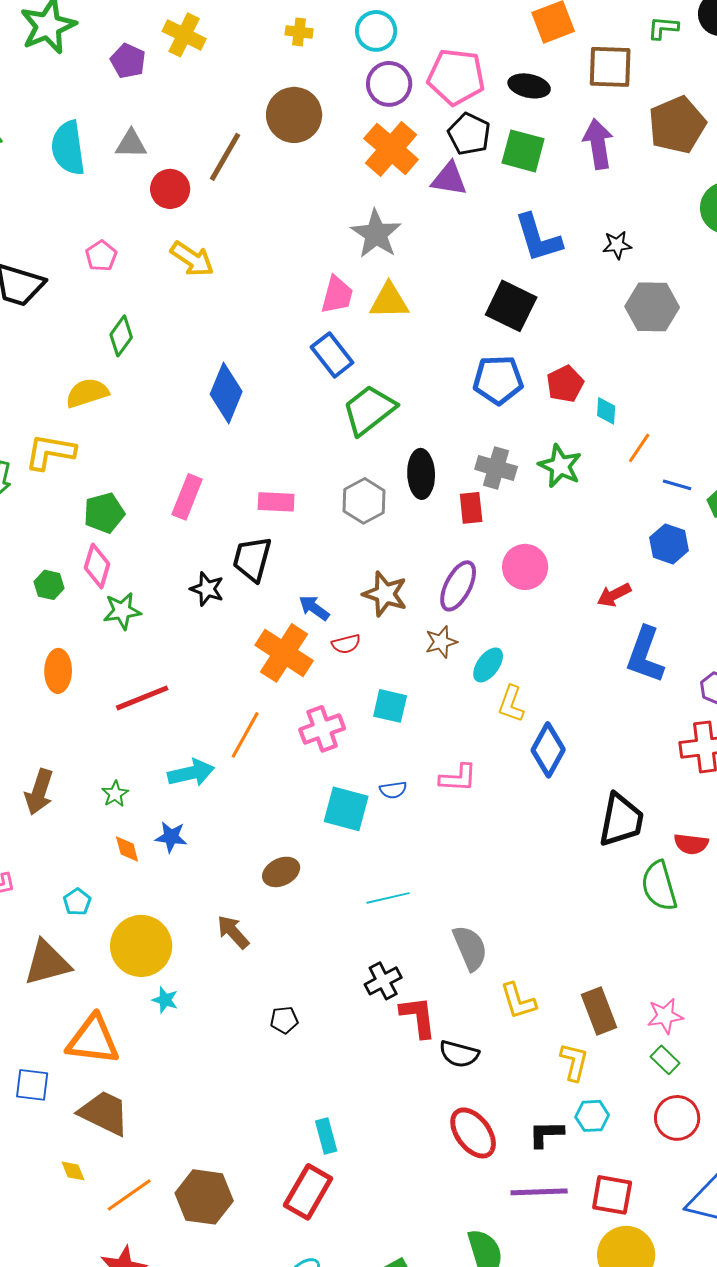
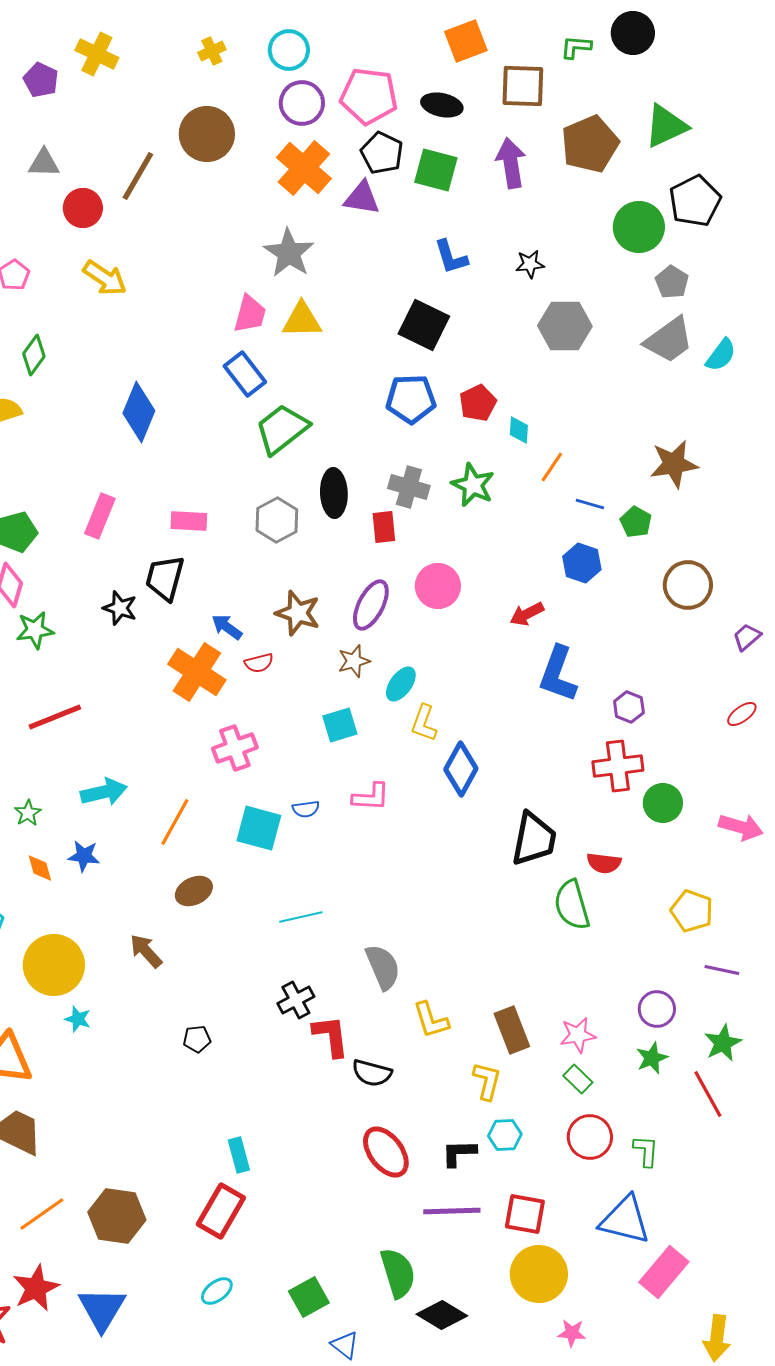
yellow cross: (299, 32) -> (212, 51), turned -32
blue L-shape: (538, 238) -> (451, 257), size x0.7
cyan square: (390, 706) -> (340, 725), moved, turned -30
orange line: (245, 735) -> (175, 822), moved

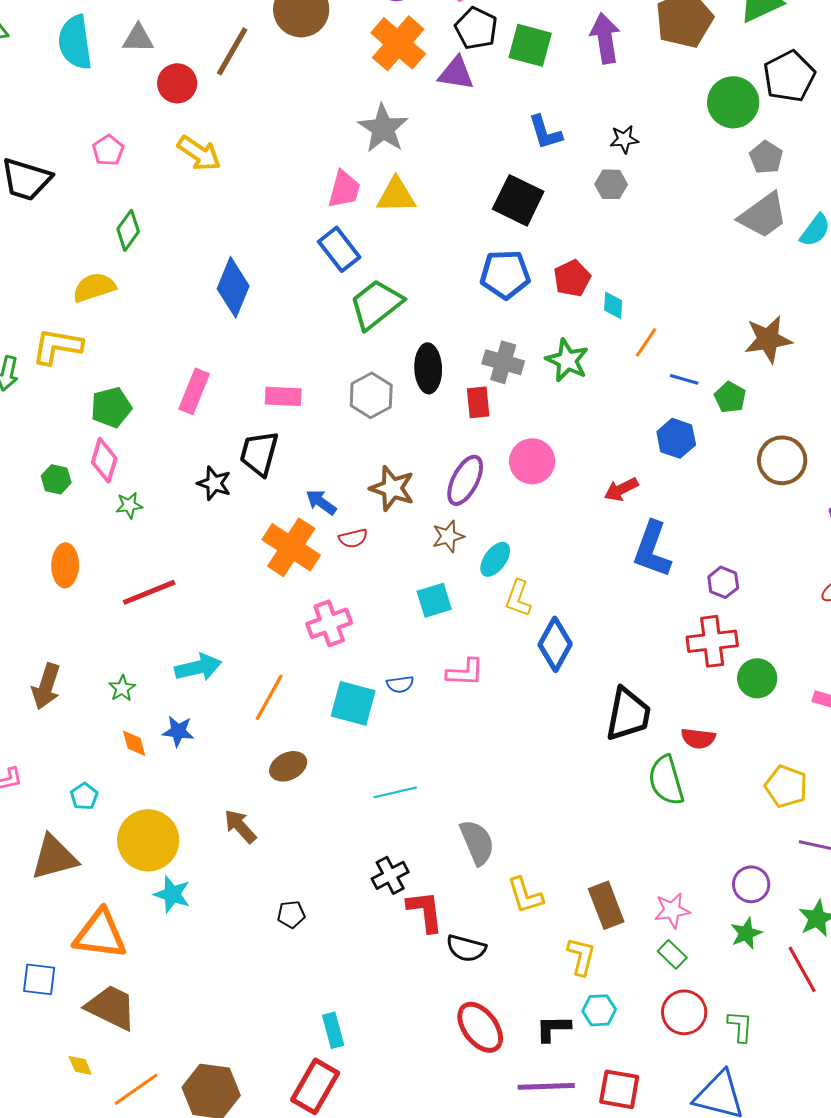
gray hexagon: (565, 326) -> (611, 184), moved, size x0.6
green star: (35, 630) -> (129, 505), size x0.7
cyan star: (78, 1019) -> (172, 894), size x1.4

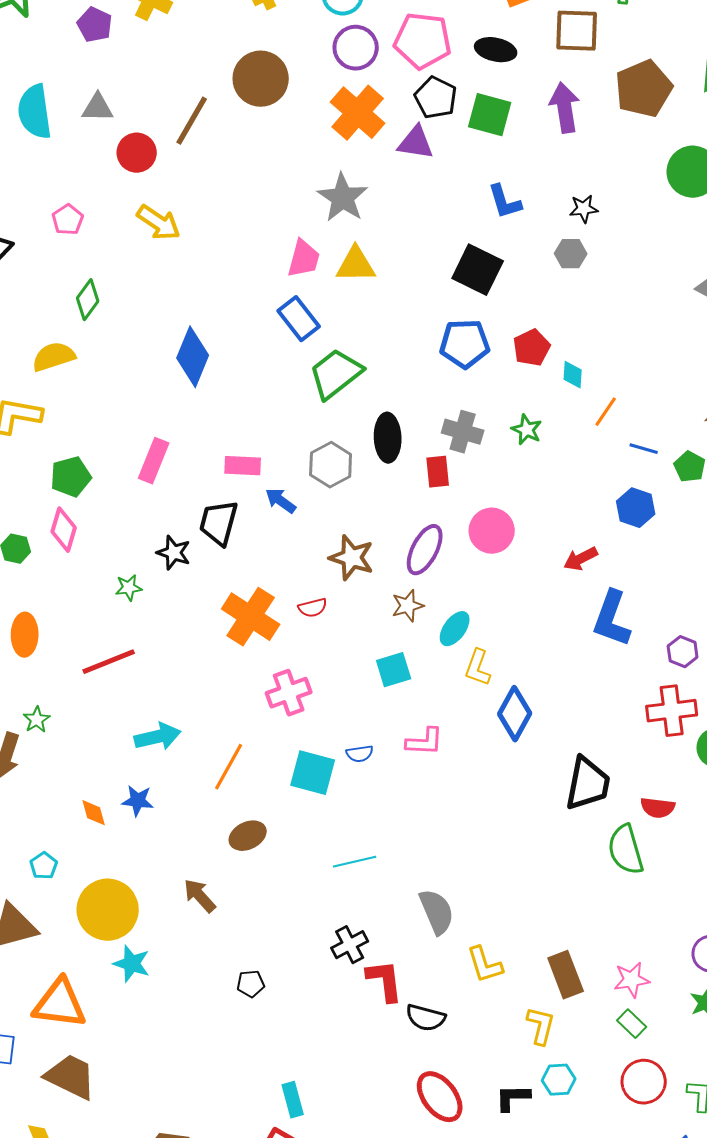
green star: (567, 360) -> (527, 430), size x0.7
blue arrow: (321, 502) -> (281, 501), moved
green star: (129, 505) -> (129, 588), moved
green star: (122, 688) -> (37, 720), moved

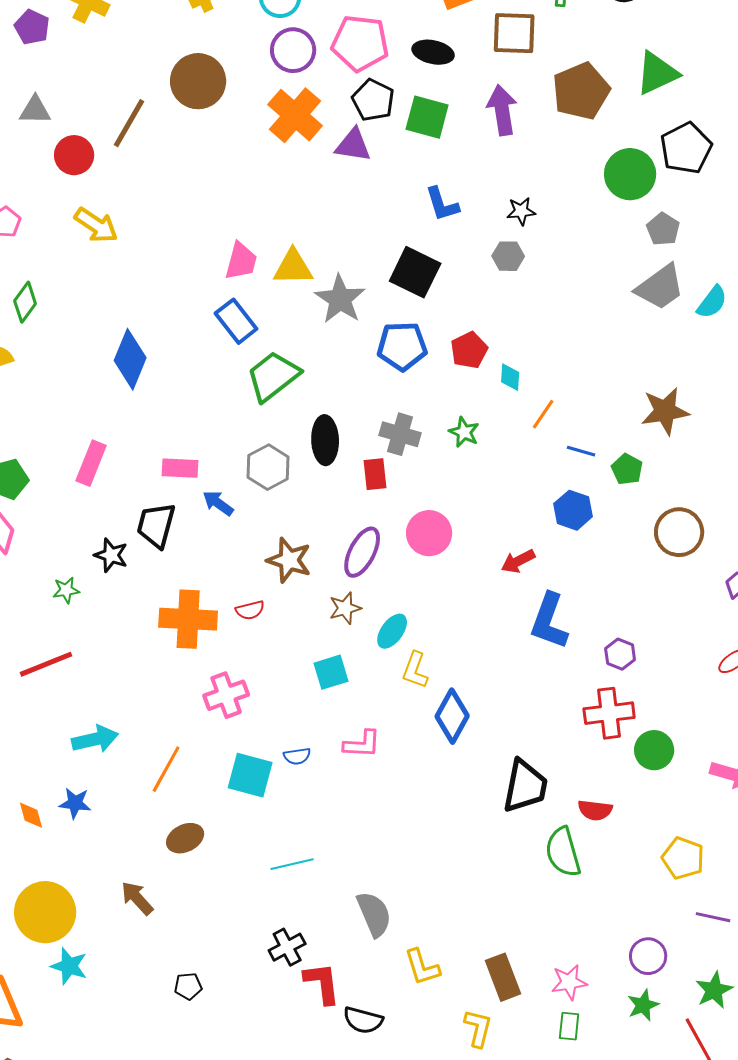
gray star: (343, 198) -> (340, 299), moved
orange cross: (251, 617) -> (188, 619), turned -30
green rectangle: (632, 1024) -> (569, 1026), turned 52

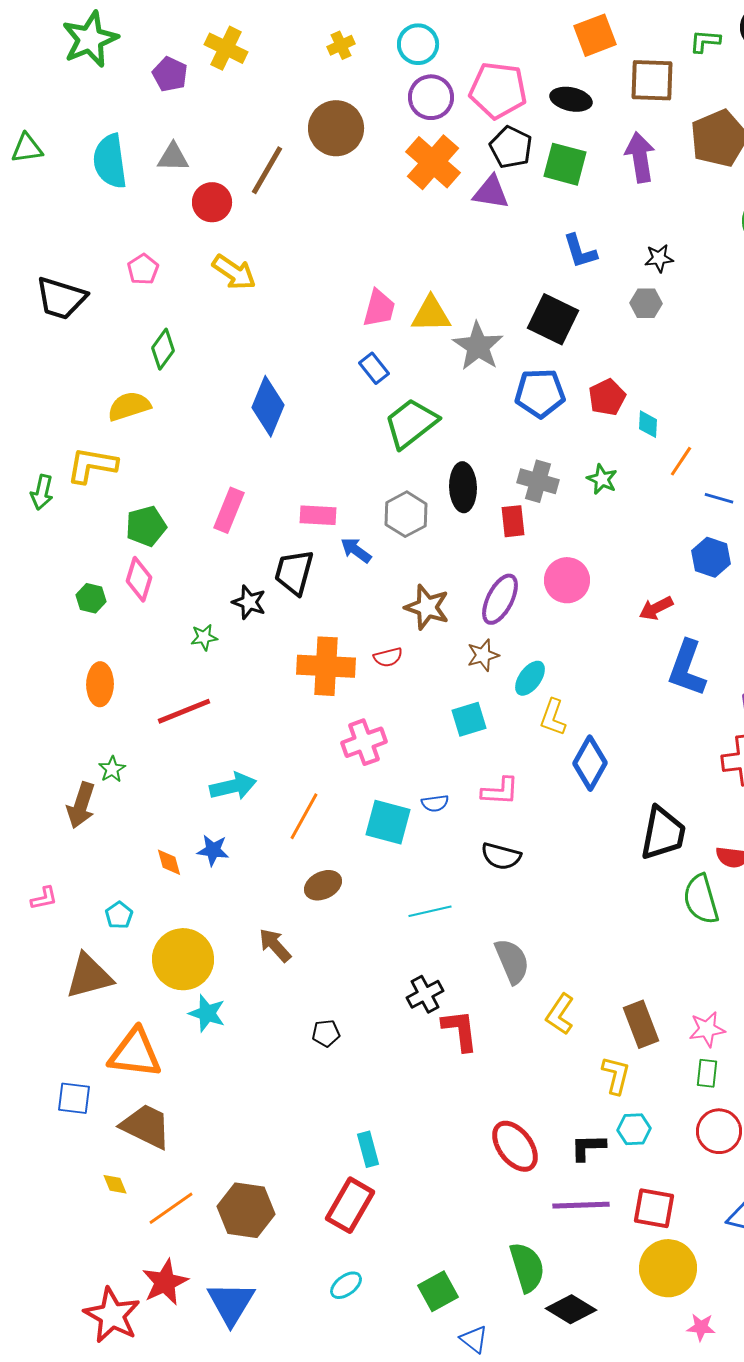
blue rectangle: (236, 321) -> (374, 368), size x0.7
yellow L-shape: (422, 967) -> (560, 1014), turned 51
black semicircle: (363, 1020) -> (501, 856), moved

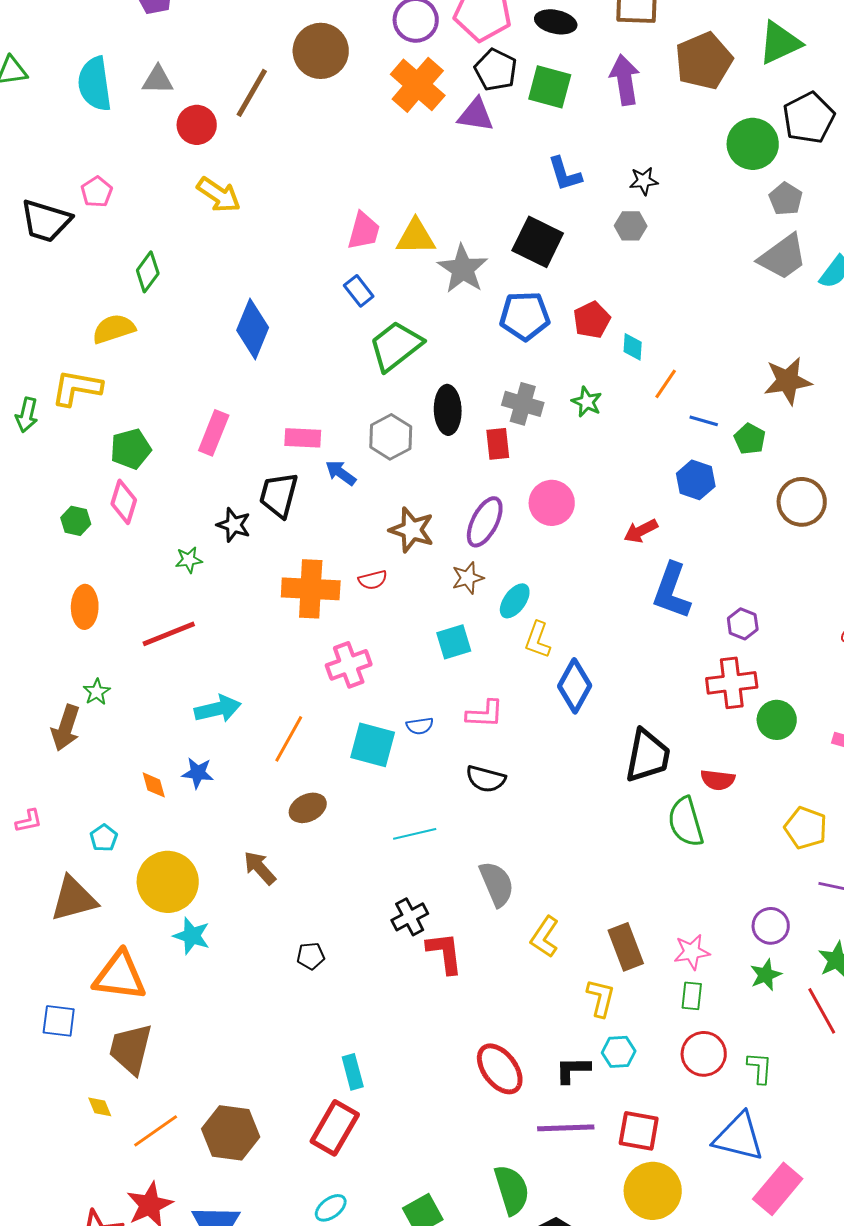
pink pentagon: (143, 269) -> (97, 192), moved
brown trapezoid: (146, 1126) -> (131, 1049), turned -102

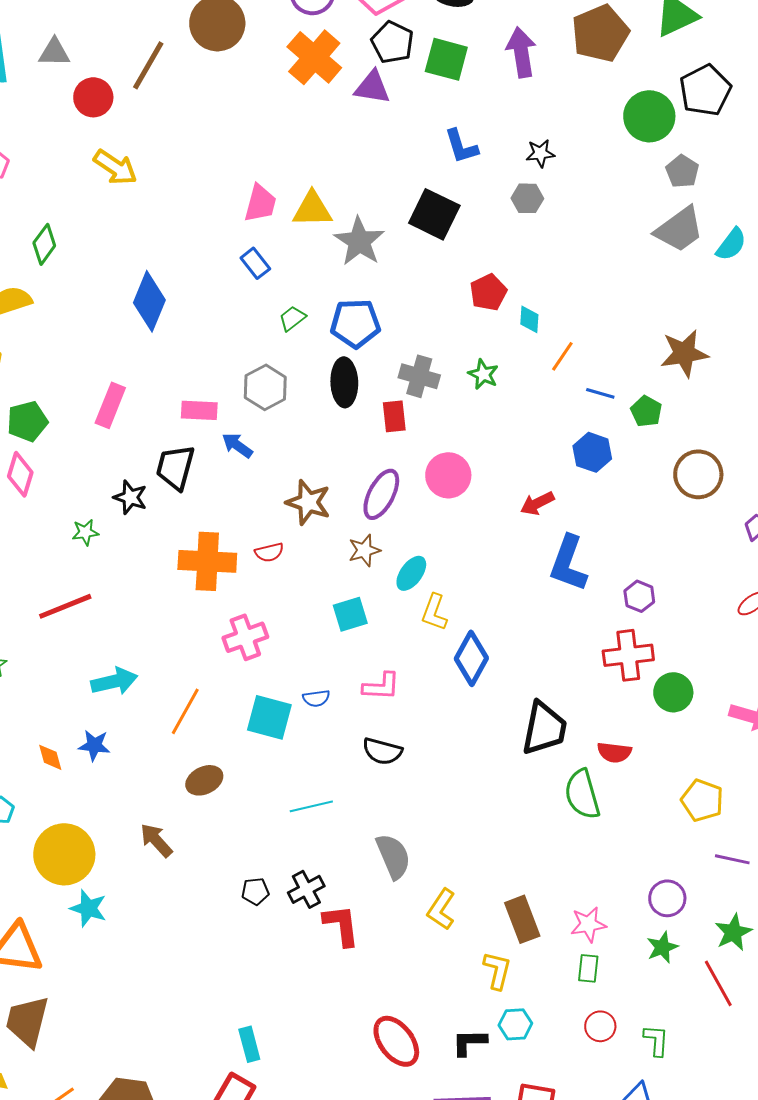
blue pentagon: (525, 316) -> (355, 323), moved
green trapezoid: (396, 346) -> (292, 318), size x0.5
gray hexagon: (391, 437) -> (265, 387), moved
black pentagon: (311, 956) -> (255, 891), moved
red circle: (704, 1054) -> (600, 1026), size x0.7

